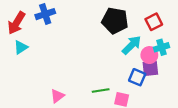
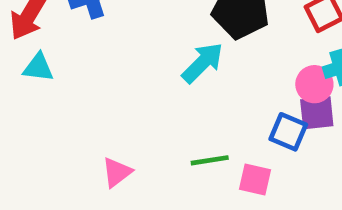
cyan arrow: (132, 45) -> (203, 63), moved
cyan triangle: (21, 47) -> (38, 68), turned 40

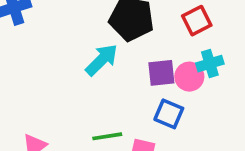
purple square: (317, 113) -> (161, 73), moved

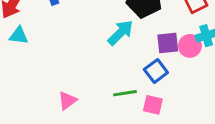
blue square: (169, 114) -> (156, 71), moved, turned 30

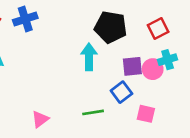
cyan arrow: (121, 33) -> (89, 57), turned -45
pink square: (153, 105) -> (146, 114), moved

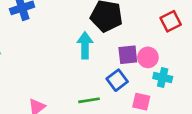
red square: (158, 28) -> (171, 21), moved
cyan cross: (168, 60) -> (163, 77), moved, turned 30

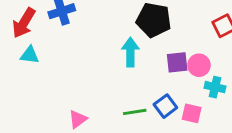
blue square: (117, 80) -> (165, 106), moved

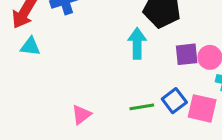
pink square: (192, 113) -> (202, 108), size x1.4

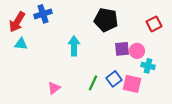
cyan arrow: (137, 43) -> (74, 46), moved
green line: (142, 107) -> (93, 83), turned -56

